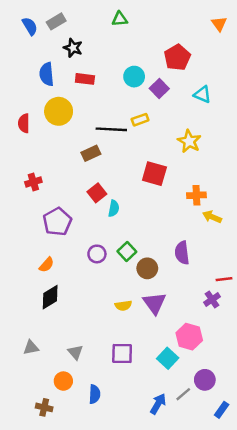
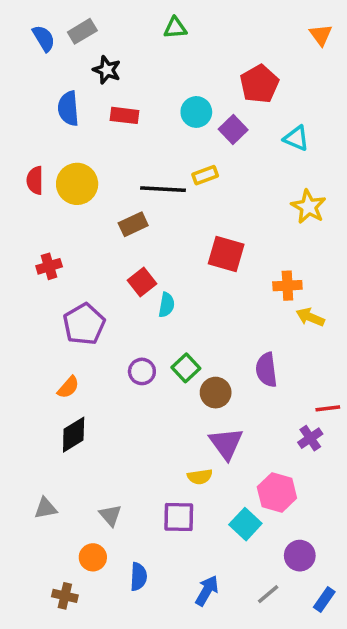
yellow circle: (59, 111) -> (77, 184), moved
yellow star: (189, 141) -> (309, 207), moved
yellow semicircle: (123, 306) -> (200, 477), moved
gray line: (183, 394) -> (268, 594), moved
blue arrow: (158, 404) -> (207, 591), moved

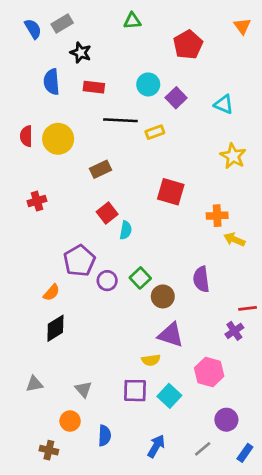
red pentagon: (259, 84) -> (188, 45), moved
black line: (163, 189) -> (120, 120), moved
purple pentagon: (84, 324) -> (79, 261), moved
purple triangle: (226, 443) -> (171, 335), turned -36
cyan square: (245, 524) -> (169, 396), moved

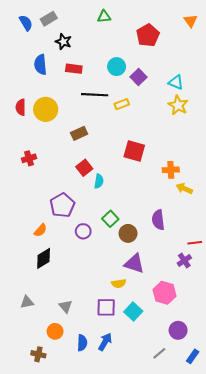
yellow star: (233, 156) -> (178, 105), moved
purple circle: (107, 281) -> (83, 231), moved
blue arrow: (156, 446) -> (105, 342), moved

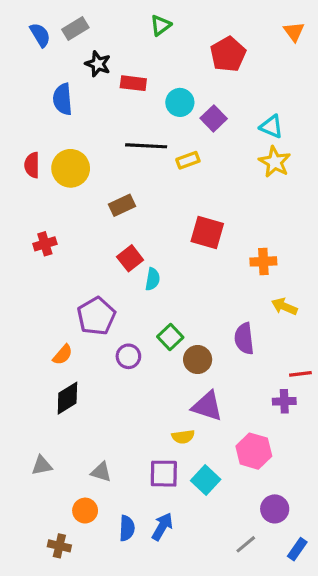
green triangle: (104, 17) -> (161, 25), turned -32
red rectangle: (74, 69) -> (133, 83), moved
yellow arrow: (184, 189) -> (284, 306), moved
purple cross: (184, 260) -> (284, 401), turned 32
gray triangle: (65, 306) -> (101, 472), turned -32

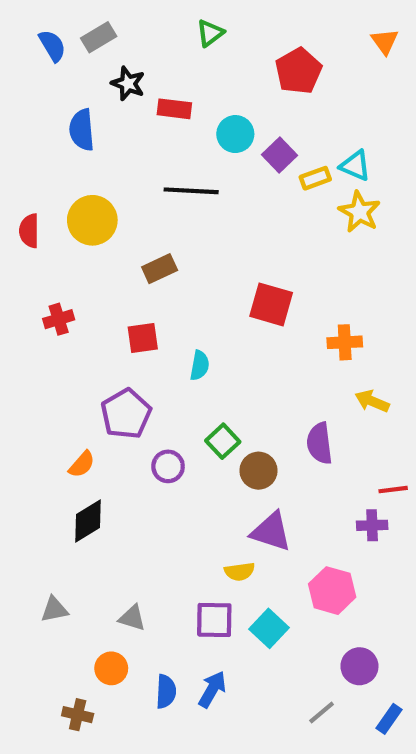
yellow rectangle: (188, 160) -> (315, 178), moved
red semicircle: (32, 165) -> (29, 231), moved
red square: (130, 258) -> (143, 338), moved, turned 30

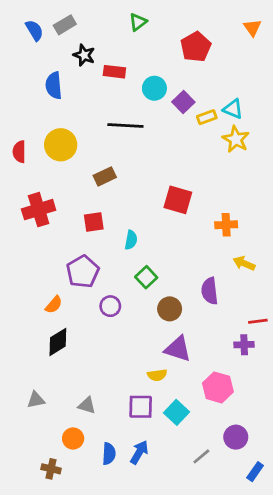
red cross: (59, 319) -> (39, 210), size x1.6
green square: (223, 441) -> (146, 277), moved
gray line: (322, 713) -> (201, 456), moved

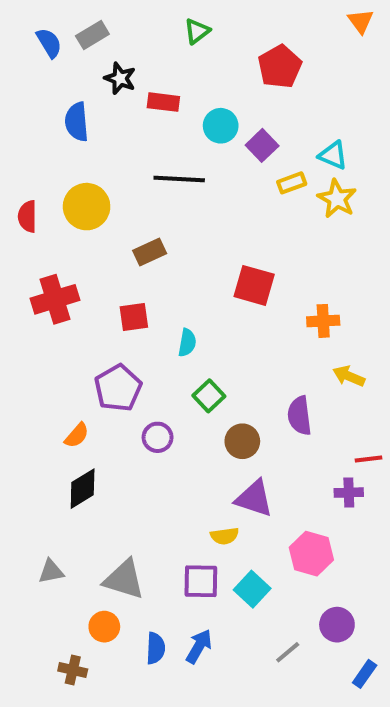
orange triangle: (252, 28) -> (361, 21), moved
yellow rectangle: (207, 117) -> (292, 183), moved
gray triangle: (87, 405) -> (124, 579), size x1.6

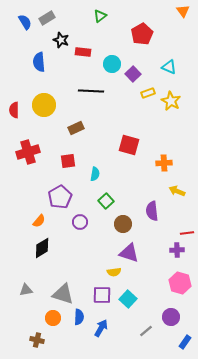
cyan triangle: (333, 155) -> (169, 67), moved
pink hexagon: (311, 554) -> (180, 283), moved
blue semicircle: (156, 648) -> (79, 317), moved

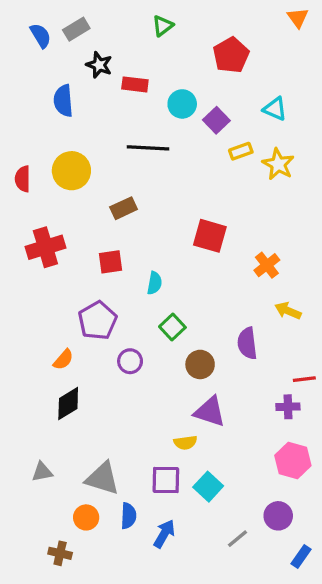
orange cross: (164, 163) -> (267, 265), turned -35

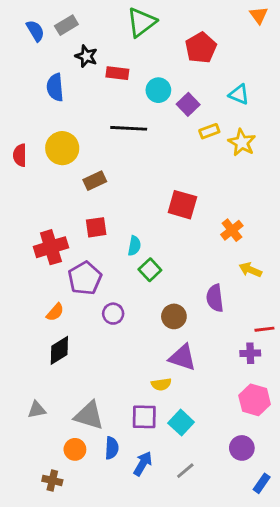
green triangle: (163, 26) -> (141, 22), size x1.6
brown rectangle: (124, 208) -> (95, 181), moved
red cross: (45, 247) -> (51, 247), moved
green square: (172, 327) -> (150, 270), moved
gray line: (238, 539) -> (185, 471), moved

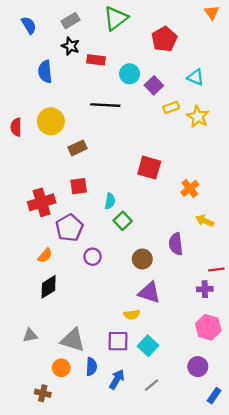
gray rectangle: (66, 25) -> (71, 21), moved

